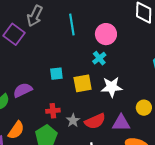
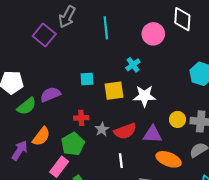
pink circle: (106, 34) -> (153, 34), moved

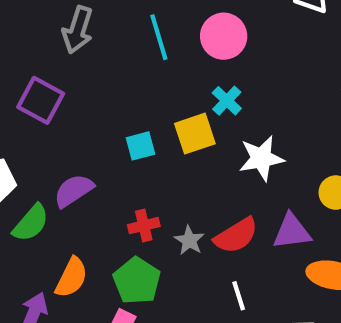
pink circle: (153, 34) -> (224, 36), moved
purple square: (44, 35) -> (41, 100), moved
yellow square: (114, 91) -> (195, 134), moved

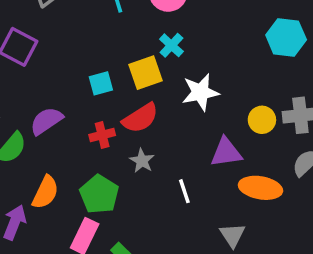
red cross: (144, 226) -> (102, 135), moved
red semicircle: (236, 236) -> (140, 118), moved
white line: (239, 296) -> (184, 191), moved

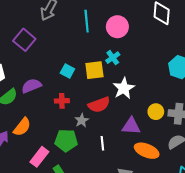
cyan square: (101, 83) -> (67, 71), turned 32
white star: (200, 92) -> (124, 88), turned -30
red semicircle: (140, 118) -> (99, 105), moved
green pentagon: (99, 194) -> (66, 140), moved, turned 30

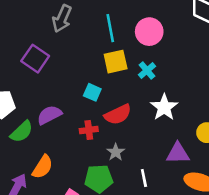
yellow square: (94, 70) -> (116, 62), moved
red semicircle: (99, 105) -> (118, 114), moved

